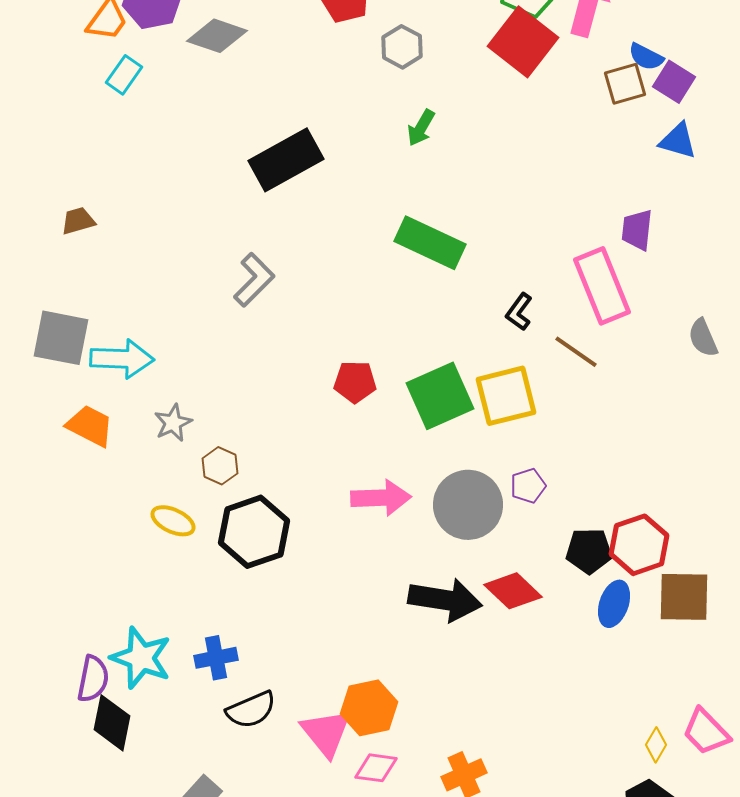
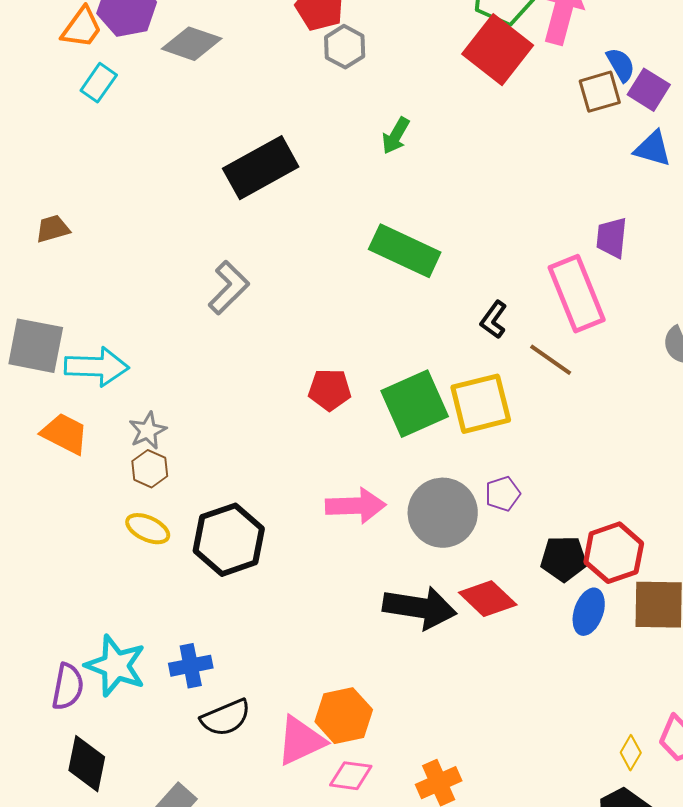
gray hexagon: (402, 47) -> (345, 47), moved
blue semicircle: (646, 57) -> (621, 65), turned -147
brown hexagon: (220, 466) -> (150, 469), moved
black diamond: (112, 723) -> (87, 764), moved
pink triangle: (326, 733) -> (301, 741), turned 44

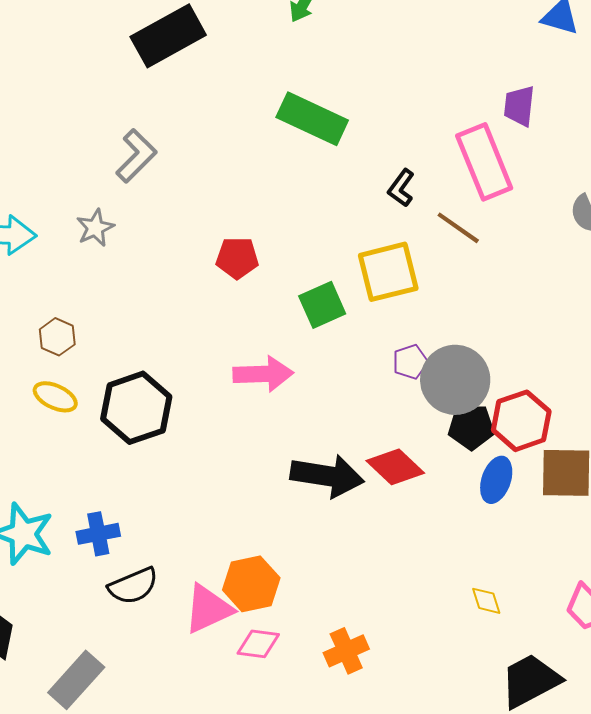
green square: (415, 404) -> (322, 305), moved, size x0.7
gray star: (148, 431) -> (95, 228), moved
gray circle: (443, 513) -> (455, 380), moved
yellow diamond: (631, 753) -> (486, 601), moved, turned -48

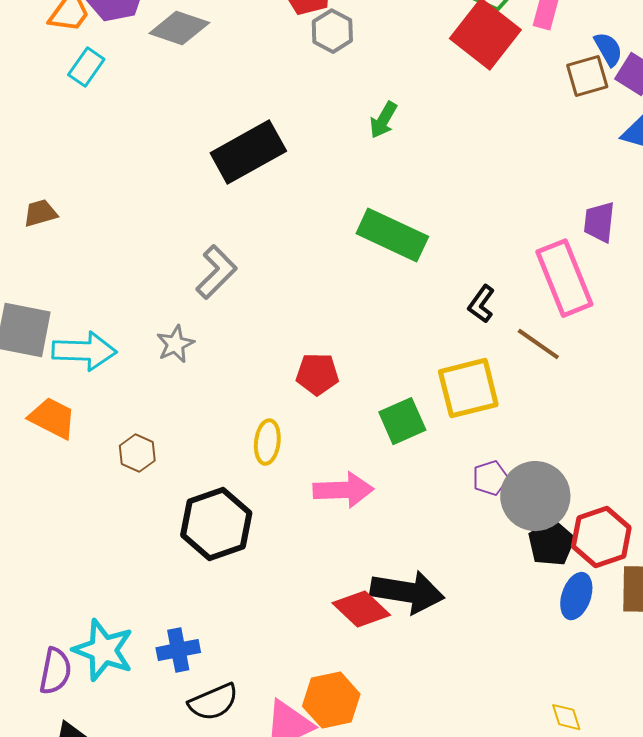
yellow ellipse: (55, 397) -> (267, 442), moved, turned 72
black pentagon: (471, 427) -> (551, 543), turned -30
red diamond: (395, 467) -> (361, 609), moved

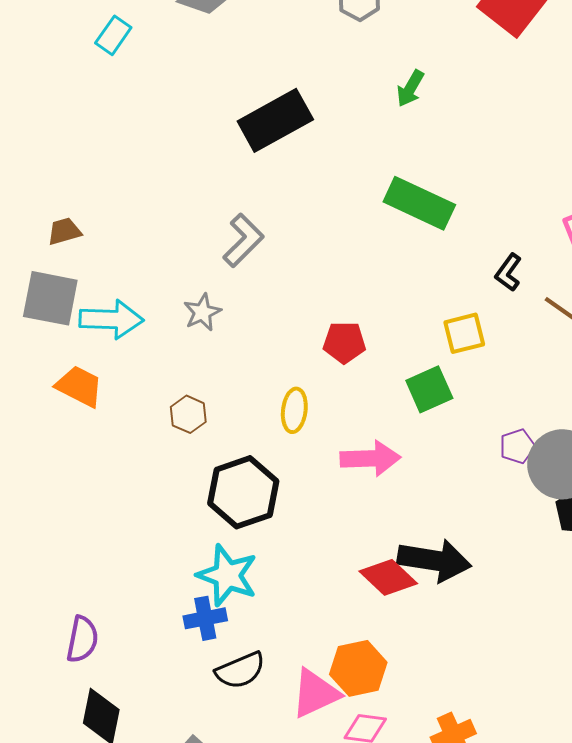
brown trapezoid: (40, 213) -> (64, 231), moved
yellow square: (468, 388) -> (464, 333), moved, size x0.7
brown hexagon: (137, 453) -> (188, 414), moved
cyan star: (103, 650) -> (227, 575), moved

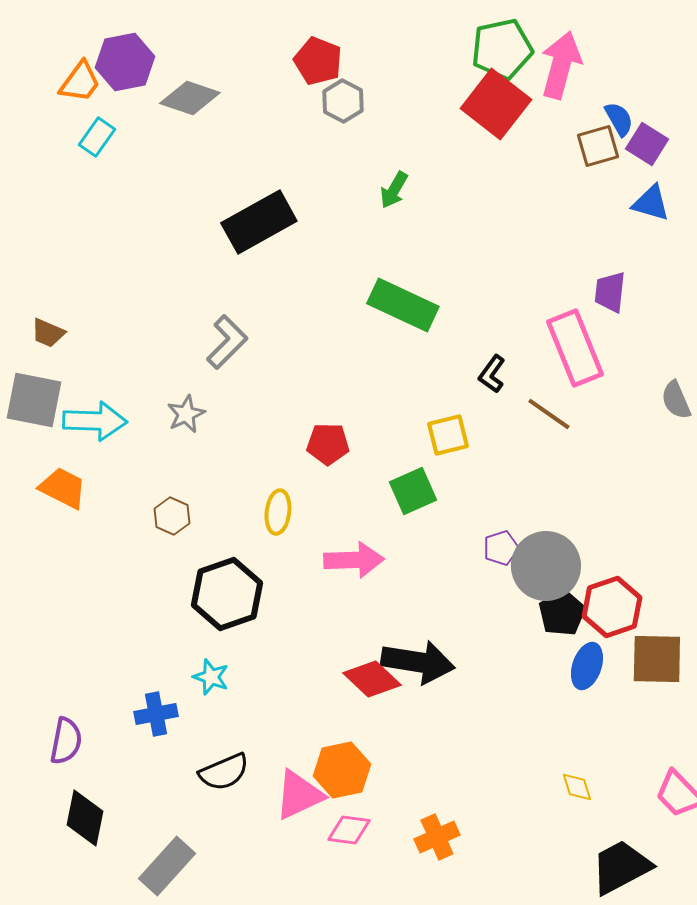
brown trapezoid: (64, 231) -> (48, 333), turned -141
cyan star: (227, 575) -> (211, 677), size x0.6
blue cross: (205, 618) -> (156, 714), moved

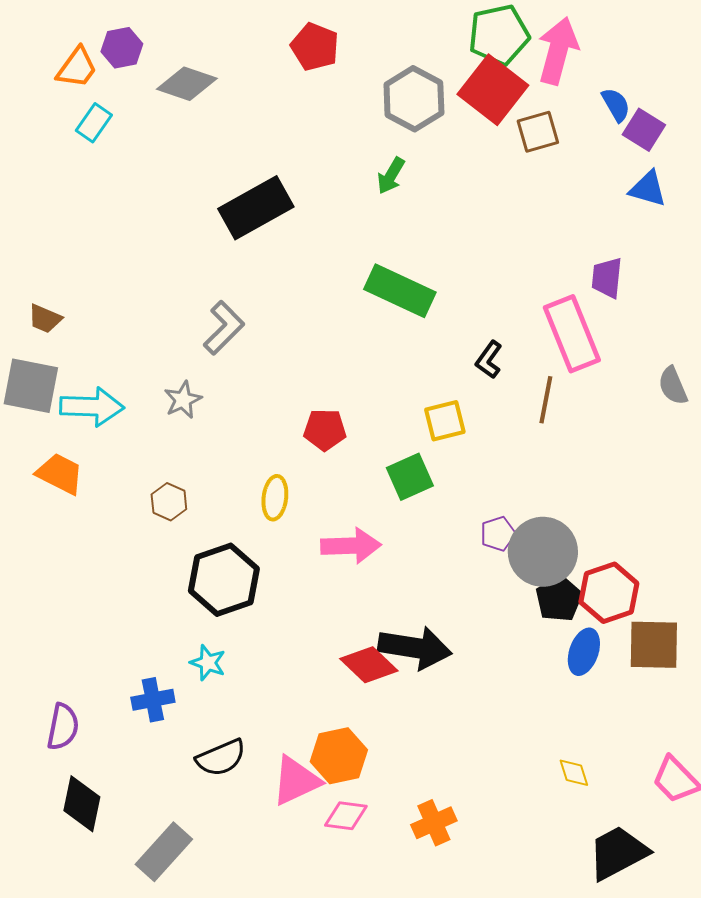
purple hexagon: (125, 62) -> (122, 48), size x0.7
gray hexagon: (343, 101) -> (414, 99), moved, size x1.5
brown square: (598, 146) -> (538, 132), moved
brown line: (549, 414) -> (546, 400), turned 66

